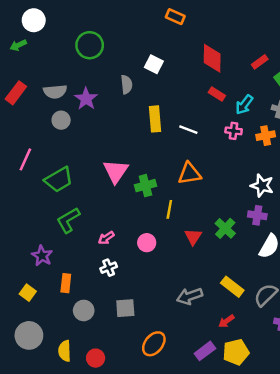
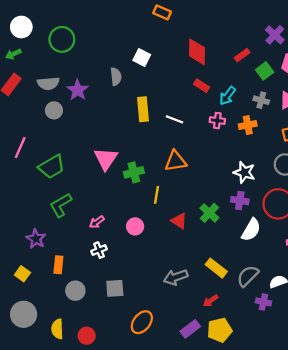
white circle: (34, 20) -> (21, 27), moved
green arrow: (18, 45) -> (13, 54), moved
green circle: (90, 45) -> (62, 39), moved
red triangle: (193, 237) -> (179, 221), turned -30

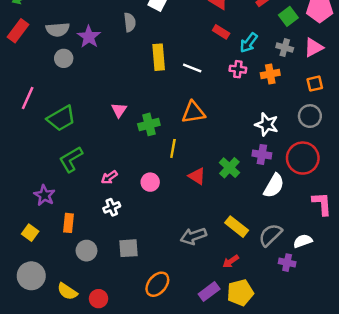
pink triangle: (106, 159) -> (119, 110), size x0.6
yellow semicircle: (57, 329) -> (67, 291), turned -54

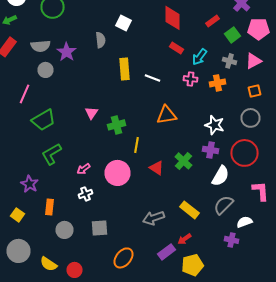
pink line: (28, 98) -> (24, 94), moved
orange triangle: (193, 112) -> (166, 115), moved
pink circle: (150, 182) -> (118, 173), size x1.6
gray semicircle: (270, 235) -> (224, 205), moved
purple rectangle: (209, 291) -> (166, 252), moved

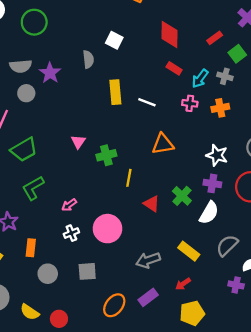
gray cross: (230, 61) -> (225, 76), moved
pink circle: (118, 173) -> (107, 229), moved
white semicircle: (220, 176) -> (209, 213), moved
purple rectangle: (166, 252) -> (148, 297), moved

